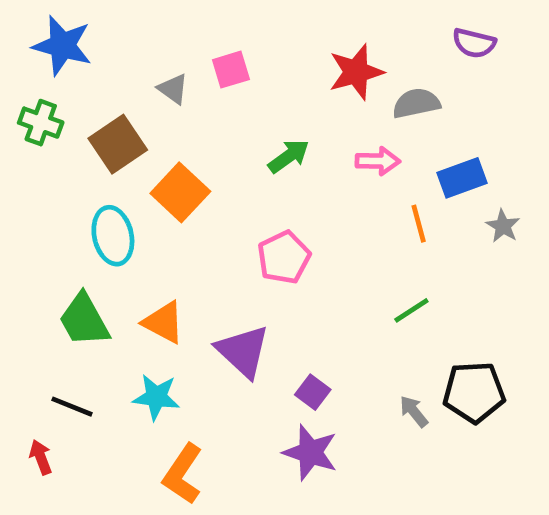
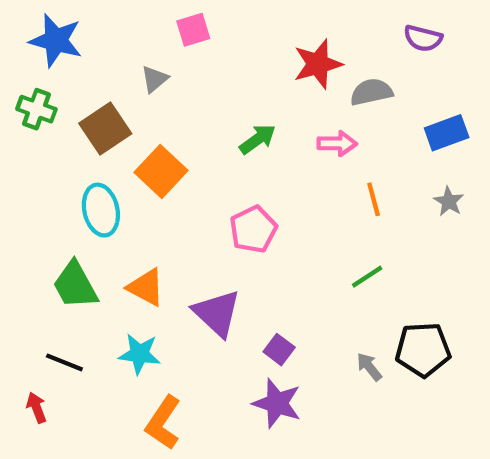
pink square: (231, 70) -> (193, 30), moved
gray triangle: (173, 89) -> (155, 79), turned 44
blue rectangle: (462, 178) -> (447, 133), moved

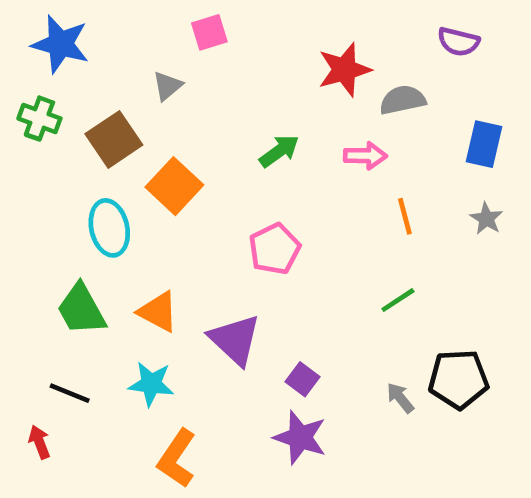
blue rectangle: (447, 133) -> (484, 144), turned -57

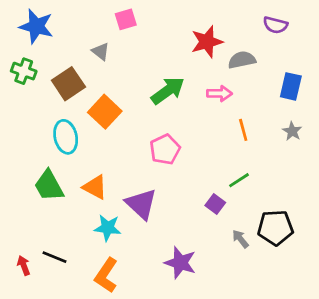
gray triangle: (167, 86) -> (101, 52), turned -42
green arrow: (279, 151) -> (168, 91), size x1.4
purple square: (302, 379) -> (215, 204), moved
cyan star: (151, 384) -> (108, 228), moved
black line: (70, 393) -> (54, 257), moved

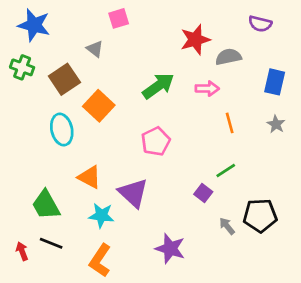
green trapezoid: (49, 186) -> (46, 205), moved

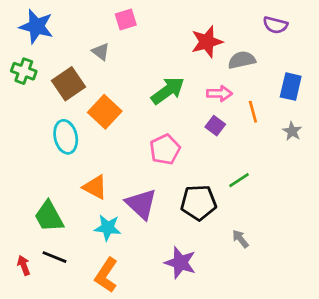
orange line: (230, 123) -> (253, 112), moved
purple square: (203, 193) -> (215, 126), moved
black pentagon: (260, 215) -> (198, 203), moved

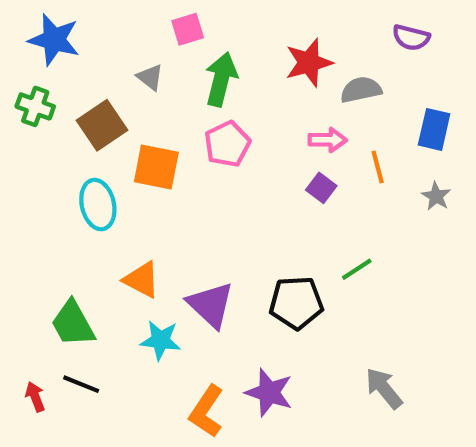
green arrow: (168, 91) -> (221, 79), moved, turned -40
orange square: (105, 112) -> (156, 167), turned -32
pink pentagon: (165, 149) -> (227, 144), moved
gray arrow: (240, 239) -> (384, 388), moved, size x1.5
orange L-shape: (106, 275) -> (206, 411), moved

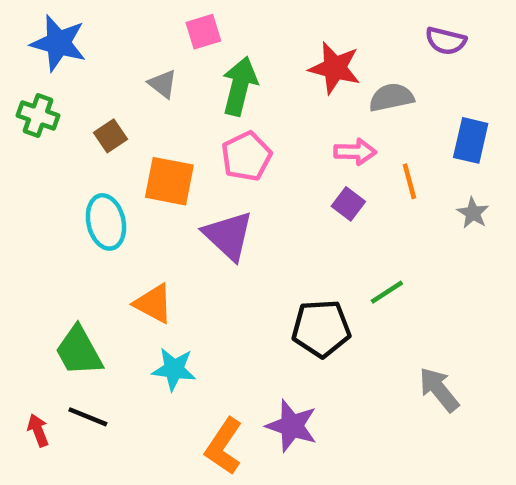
red star: (309, 63) -> (335, 68), turned 30
brown square: (102, 125) -> (111, 136), size x0.6
purple triangle: (211, 305) -> (228, 236), moved
gray arrow: (384, 388) -> (439, 390), moved

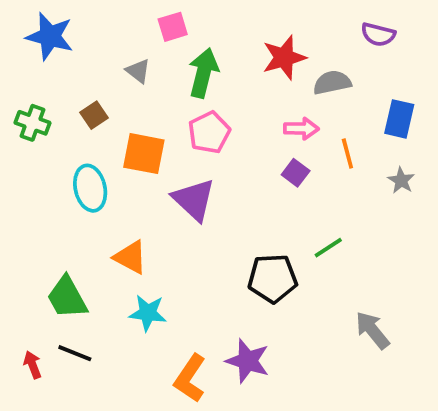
red star: (335, 68) -> (284, 58), turned -30
green cross: (38, 116) -> (33, 123), moved

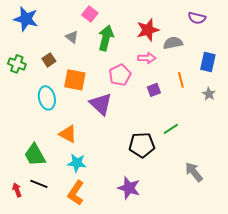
pink square: (173, 27) -> (90, 14), turned -35
pink arrow: (301, 129) -> (147, 58), moved
pink pentagon: (209, 132) -> (120, 75), moved
purple square: (296, 173) -> (154, 90), turned 32
orange L-shape: (190, 378) -> (76, 193), moved

